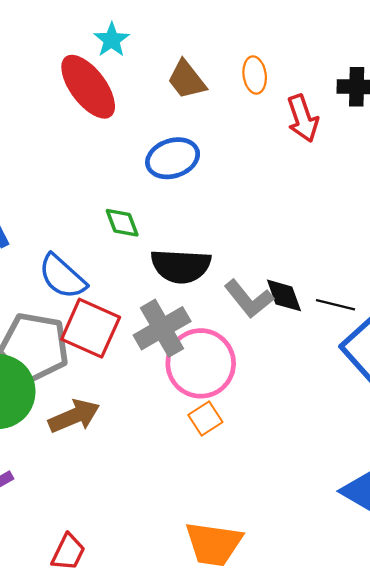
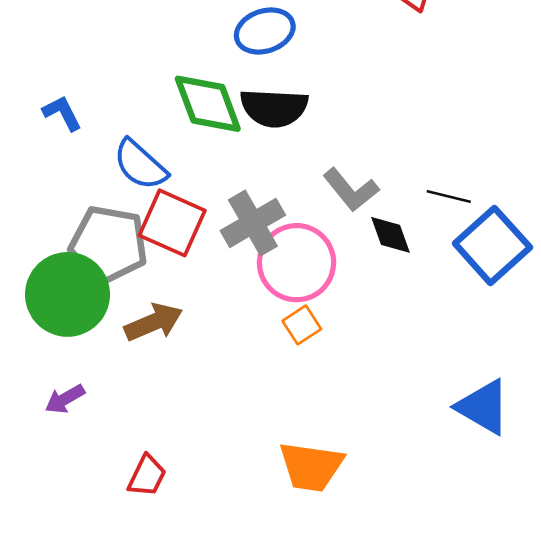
green diamond: (122, 223) -> (208, 104), size x1.8
black semicircle: (181, 266) -> (274, 108), moved
black diamond: (284, 295) -> (391, 235), moved

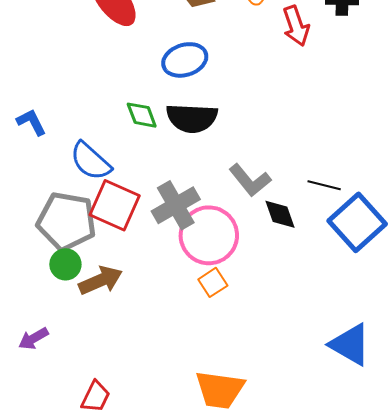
green diamond: (208, 104) -> (142, 115), size x0.6
green circle: (68, 294) -> (65, 264), moved, size x0.5

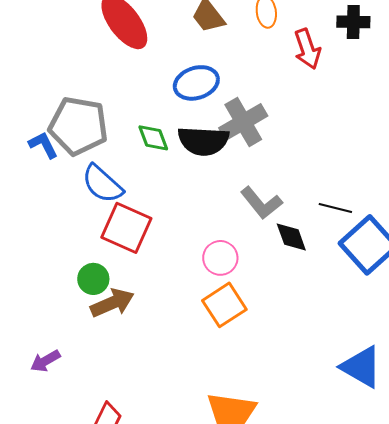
gray cross: (176, 205) -> (243, 122), moved
gray pentagon: (66, 221) -> (78, 126), moved
pink circle: (209, 235) -> (220, 258), size x0.6
green circle: (65, 264) -> (93, 279), moved
orange square: (213, 282) -> (224, 305), size x1.5

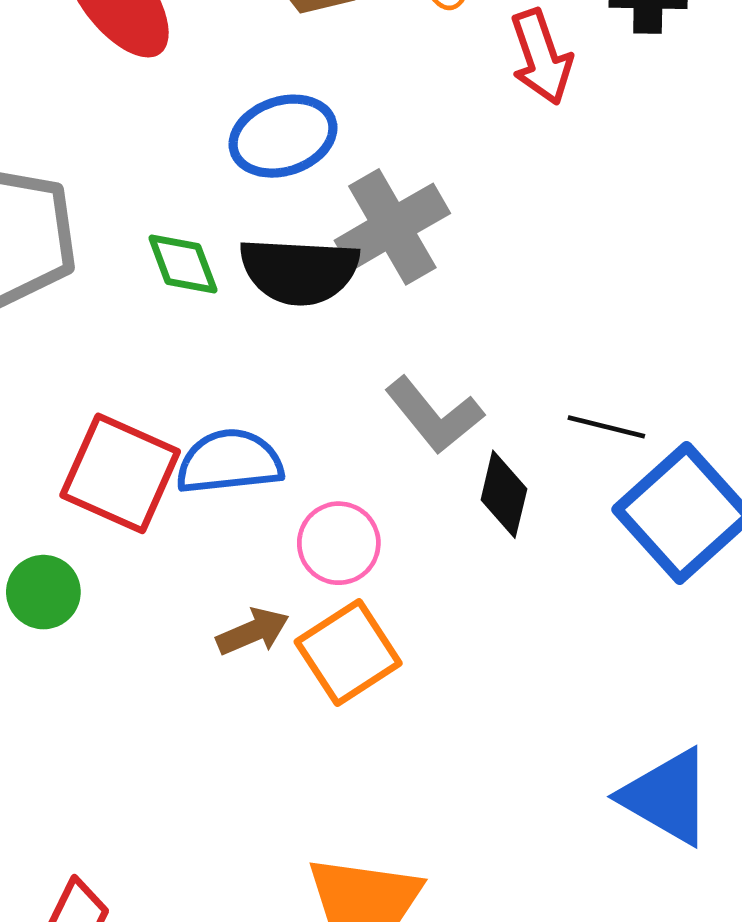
blue semicircle: (102, 184) -> (229, 462), moved, turned 132
black diamond: (291, 237) -> (504, 494), turned 33
brown arrow: (112, 303) -> (253, 632), moved, size x0.7

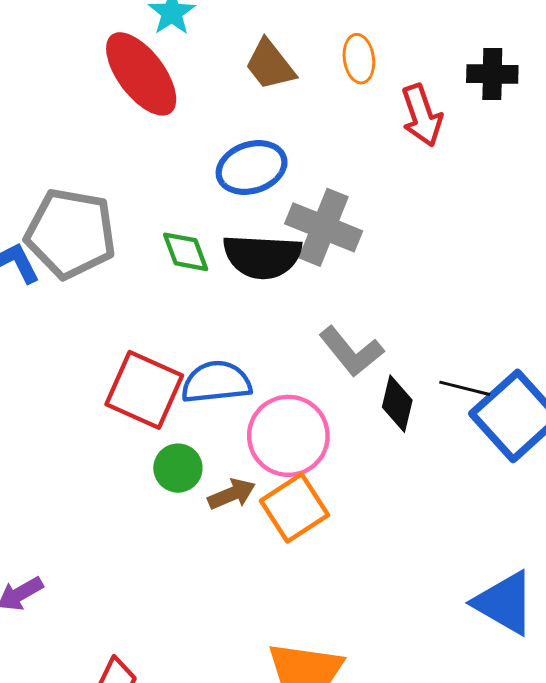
gray cross: (392, 227) -> (324, 227), turned -38
black line: (606, 427) -> (465, 388), moved
pink circle: (339, 543) -> (288, 436), size x1.5
green circle: (43, 592) -> (178, 468), moved

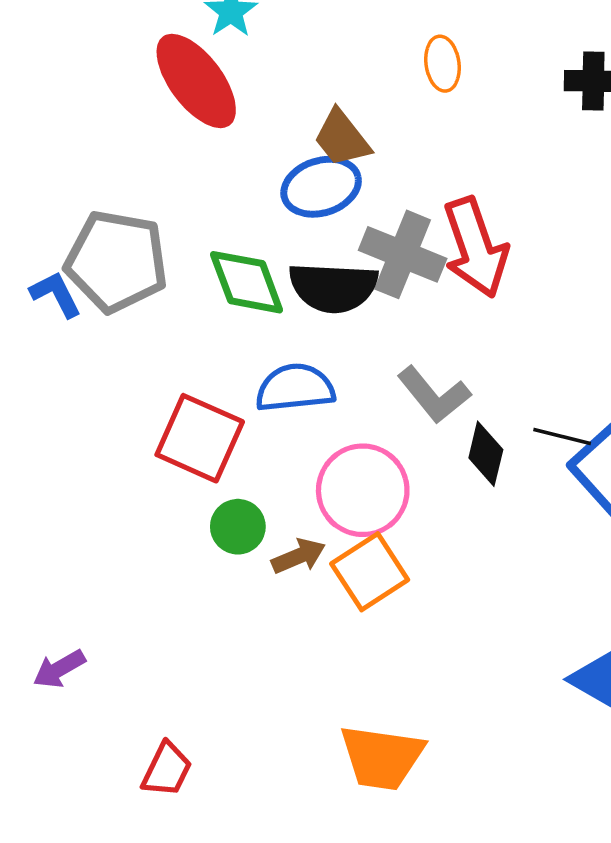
brown trapezoid: (270, 65) -> (342, 138), moved
red arrow: (422, 115) -> (475, 247), moved, size x1.4
green diamond: (186, 252) -> (247, 282), size x1.4
blue semicircle: (216, 382) -> (295, 388), moved

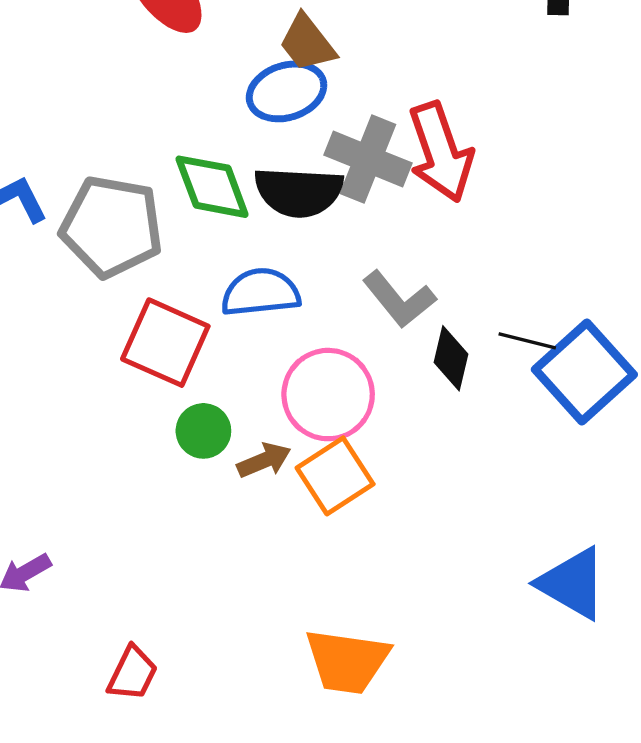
gray pentagon: (116, 261) -> (112, 227), moved

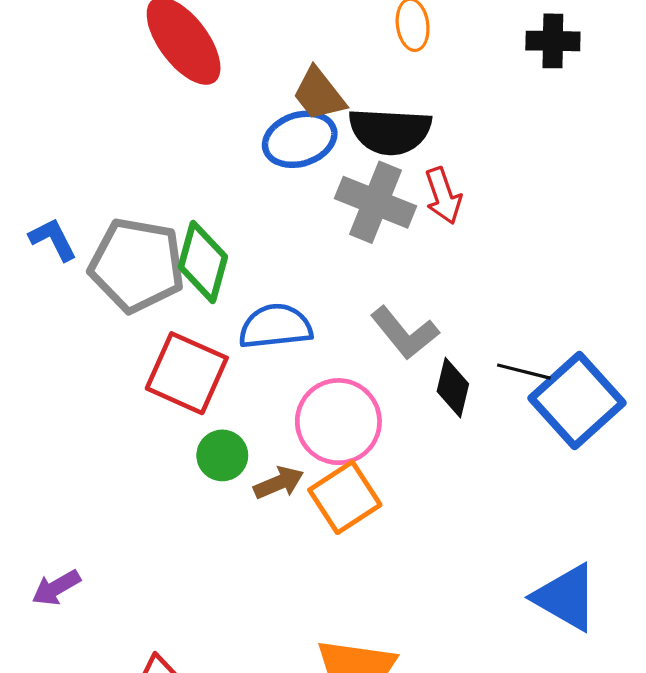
red arrow: (441, 152) -> (443, 196), size x0.6
green diamond: (212, 187) -> (203, 262), moved, turned 36
black semicircle: (299, 192) -> (390, 131), moved

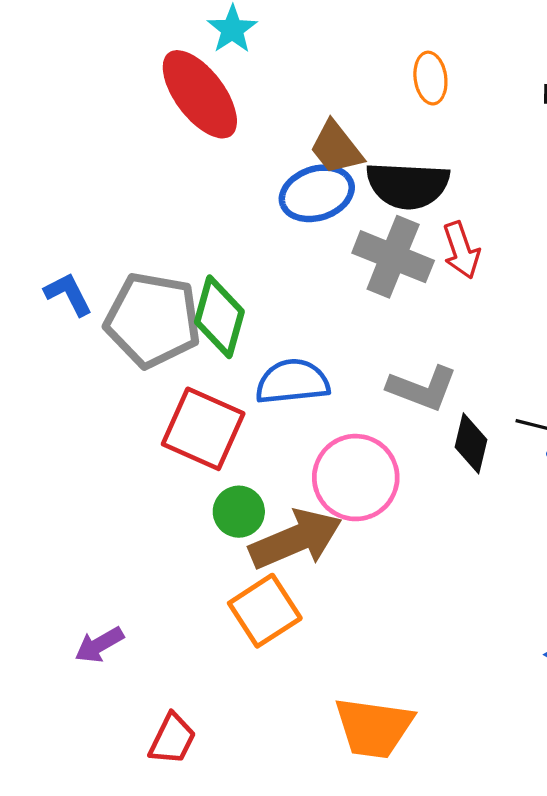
gray L-shape: (405, 333) -> (422, 388), turned -30
brown arrow: (279, 483) -> (296, 539), size x1.8
orange square: (345, 497) -> (265, 611), moved
purple arrow: (56, 588) -> (99, 645), moved

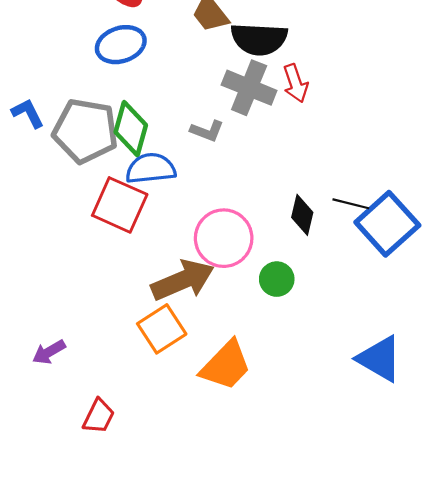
blue ellipse: (317, 193) -> (121, 45), moved
blue semicircle: (292, 382) -> (151, 168), moved
gray L-shape: (422, 388) -> (207, 131), moved, size x0.7
green circle: (239, 512) -> (277, 279), moved
orange trapezoid: (374, 728) -> (226, 365), moved, turned -54

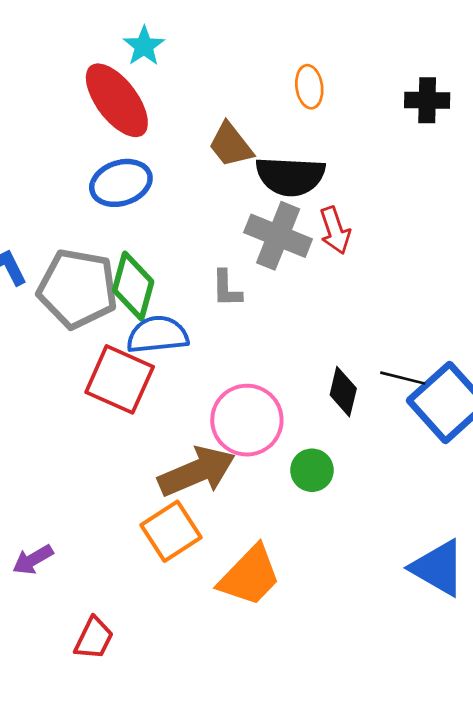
gray L-shape: (207, 131) -> (227, 289), turned 68

